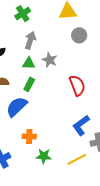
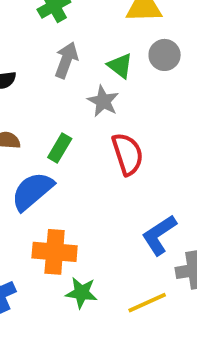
green triangle: (29, 63) -> (120, 66), moved, turned 32
red semicircle: (77, 85) -> (128, 154), moved
orange cross: (29, 136) -> (55, 252), size x1.5

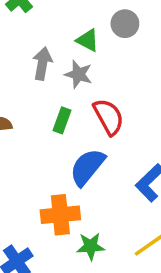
gray arrow: (66, 60) -> (42, 64), moved
green rectangle: (60, 148) -> (62, 120), moved
blue semicircle: (32, 191) -> (87, 167), moved

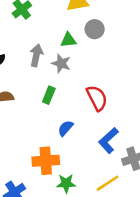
green triangle: (88, 40) -> (68, 40), turned -35
red semicircle: (109, 117) -> (97, 98), moved
blue semicircle: (87, 167) -> (66, 128), size x0.6

